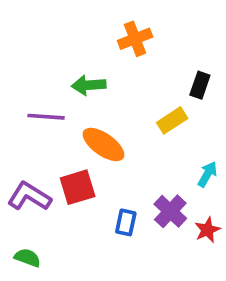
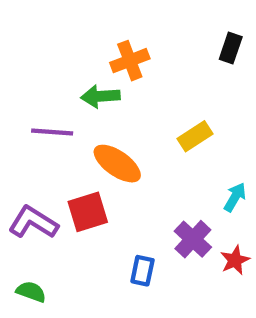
orange cross: (135, 39) -> (130, 61), moved
black rectangle: (200, 85) -> (231, 48), moved
blue rectangle: (126, 222) -> (142, 271), moved

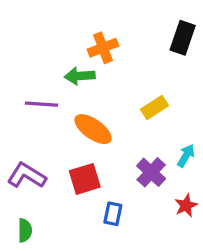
black rectangle: (231, 48) -> (183, 38), size x1.4
red square: (88, 212) -> (85, 179), moved
purple cross: (193, 239) -> (151, 172), moved
green semicircle: (31, 292) -> (25, 230), turned 70

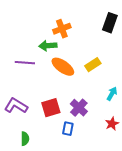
orange ellipse: (93, 129) -> (63, 67), moved
purple cross: (151, 172) -> (79, 108), moved
green semicircle: (25, 230) -> (25, 139), moved

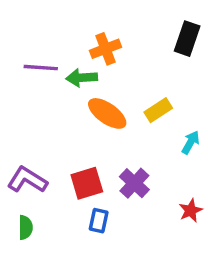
purple line: (25, 63) -> (41, 68), moved
cyan arrow: (112, 94) -> (191, 142), moved
blue rectangle: (68, 129) -> (99, 221), moved
green semicircle: (25, 139) -> (26, 227), moved

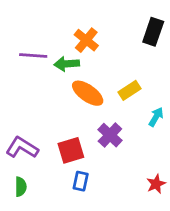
orange cross: (105, 49) -> (86, 40), turned -30
purple cross: (134, 183) -> (110, 135), moved
red star: (191, 210) -> (156, 184), moved

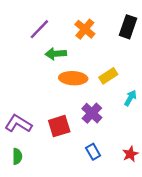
orange cross: (86, 40) -> (85, 29), moved
purple line: (33, 55) -> (39, 29), moved, turned -50
orange ellipse: (88, 93) -> (73, 78), turned -32
blue rectangle: (81, 181) -> (93, 152), moved, turned -42

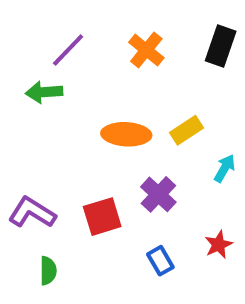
green arrow: (56, 54) -> (44, 92), moved
red star: (130, 154) -> (219, 245), moved
green semicircle: (17, 156) -> (48, 271), moved

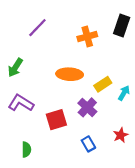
orange cross: (146, 50) -> (87, 37), moved, turned 36
green arrow: (44, 92) -> (15, 68), moved, turned -54
yellow rectangle: (186, 130) -> (103, 84), moved
purple L-shape: (32, 213) -> (21, 103), moved

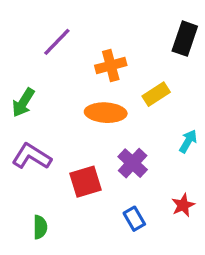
orange cross: (87, 37) -> (111, 65), moved
yellow rectangle: (103, 84) -> (156, 94), moved

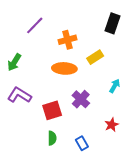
blue rectangle: (134, 219) -> (82, 143), moved
green semicircle: (40, 227) -> (52, 138), moved

